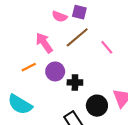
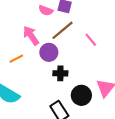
purple circle: (55, 71) -> (49, 52), moved

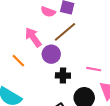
pink line: (91, 40) -> (94, 69), moved, turned -40
orange line: (16, 59) -> (18, 61), turned 72

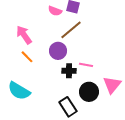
pink arrow: (33, 37) -> (24, 35), moved
pink line: (94, 69) -> (86, 65), moved

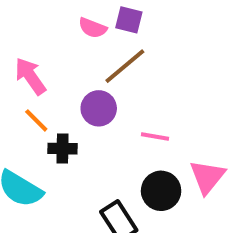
black cross: (69, 71) -> (62, 149), moved

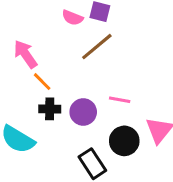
purple circle: (99, 108) -> (83, 112), moved
orange line: (36, 120) -> (42, 82), moved

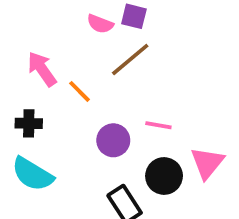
orange line: (42, 82) -> (79, 91), moved
black cross: (50, 109) -> (29, 123), moved

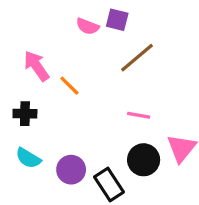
brown line: (130, 60) -> (137, 58), moved
purple circle: (113, 140) -> (71, 170), moved
cyan semicircle: (33, 174) -> (28, 158), size x0.7

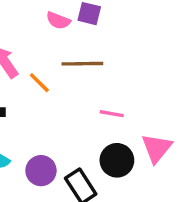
brown line: (137, 58) -> (82, 64), moved, turned 39

